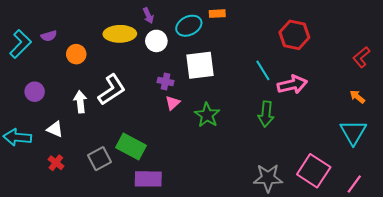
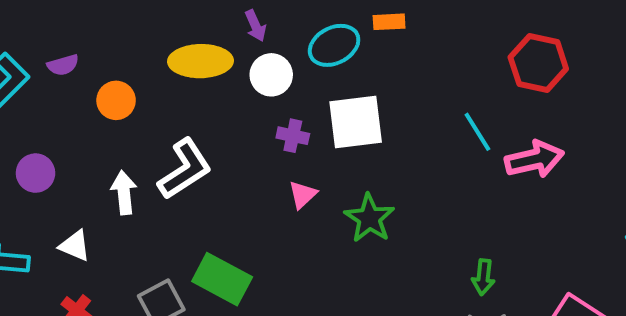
purple cross: (166, 82) -> (293, 136), moved
green arrow: (266, 114) -> (483, 277), moved, size x0.7

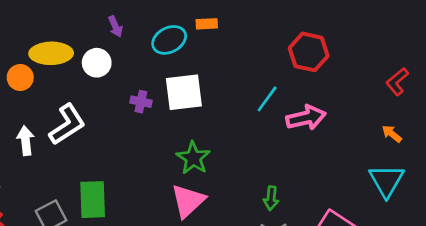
yellow ellipse: (200, 61) -> (51, 53), moved
white circle: (271, 75) -> (97, 63), moved
cyan line: (477, 132) -> (267, 99), turned 68
pink triangle: (303, 195) -> (188, 201), moved, size x1.8
green rectangle: (222, 279) -> (93, 200), turned 60

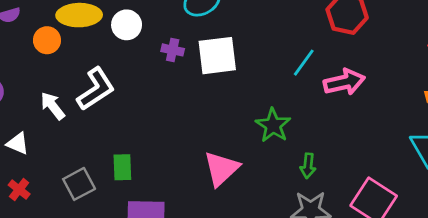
purple cross: (141, 102) -> (173, 50), moved
white arrow: (26, 141) -> (53, 106), turned -32
green star: (193, 158) -> (273, 125), moved
green rectangle: (93, 200) -> (122, 167), size x0.7

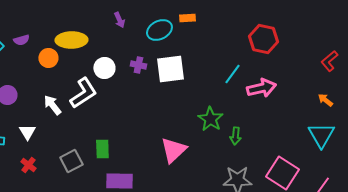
white circle: (127, 25) -> (104, 68), moved
white triangle: (18, 143) -> (27, 132), turned 36
green arrow: (308, 166) -> (235, 136), moved

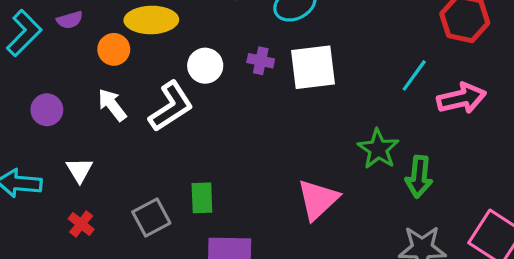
white arrow: (52, 105) -> (112, 105), moved
green arrow: (235, 136) -> (419, 177), size x1.4

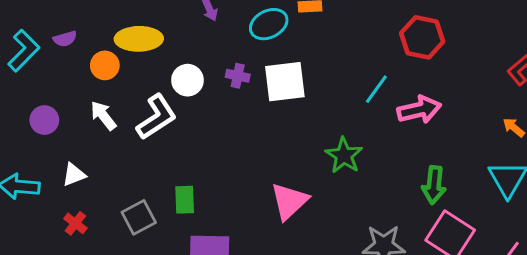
white triangle: (79, 170) -> (74, 175), turned 40
green arrow: (419, 177) -> (434, 185), moved

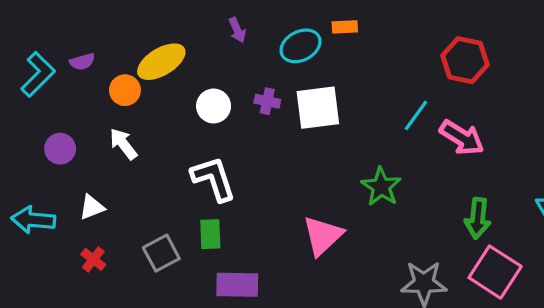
yellow ellipse: (139, 39) -> (161, 62), turned -30
pink arrow: (419, 110) -> (462, 138), turned 45
white L-shape: (157, 117) -> (214, 179), moved, turned -75

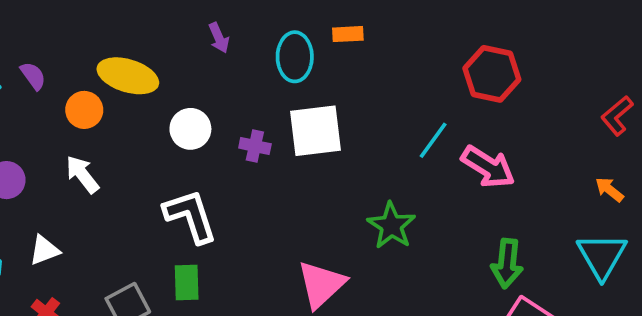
cyan ellipse: (301, 46) -> (295, 57), turned -63
purple semicircle: (82, 62) -> (33, 76), turned -110
yellow ellipse: (161, 62) -> (128, 76), turned 48
purple cross: (267, 101) -> (255, 146), moved

